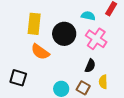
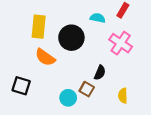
pink cross: (96, 39) -> (121, 43), moved
yellow semicircle: (103, 82) -> (123, 96), moved
brown square: (83, 88) -> (87, 89), moved

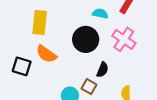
black circle: (71, 38) -> (86, 39), moved
black square: (21, 86) -> (22, 66), moved

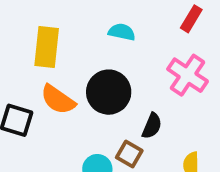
cyan semicircle: (100, 14) -> (122, 32), moved
black circle: (86, 39) -> (109, 92), moved

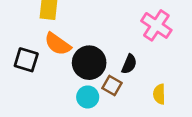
black circle: (109, 92) -> (89, 63), moved

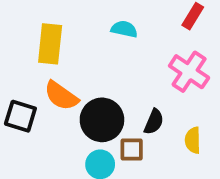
brown square: (112, 86) -> (132, 150), turned -30
yellow semicircle: (159, 94) -> (193, 140), moved

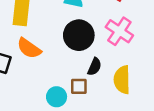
black circle: (102, 120) -> (79, 35), moved
yellow semicircle: (193, 140) -> (122, 80), size x1.5

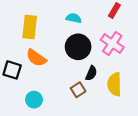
brown square: (79, 86) -> (78, 90), turned -32
cyan circle: (57, 97) -> (34, 100), moved

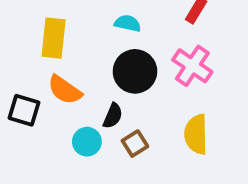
black semicircle: (91, 73) -> (113, 116), moved
cyan circle: (34, 100) -> (87, 142), moved

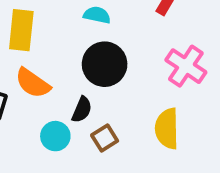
pink cross: (192, 66) -> (186, 66), moved

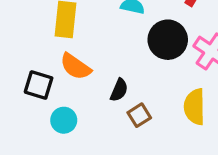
black circle: (105, 64) -> (168, 40), moved
cyan circle: (55, 136) -> (64, 120), moved

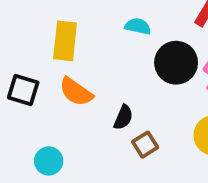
black square: (39, 85) -> (23, 90), moved
cyan circle: (64, 120) -> (49, 161), moved

